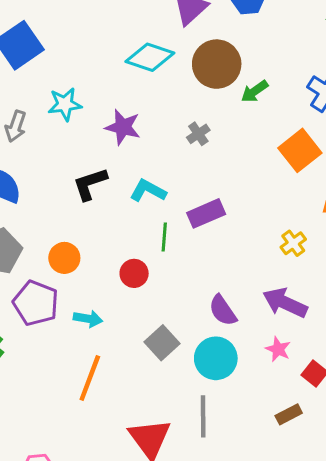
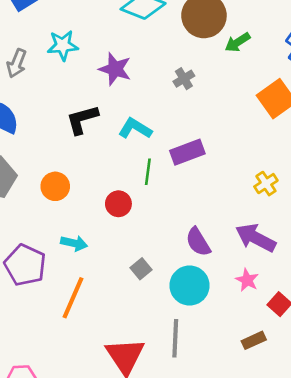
purple pentagon: (36, 303) -> (25, 265), moved
gray square: (162, 343) -> (141, 269), size x0.7

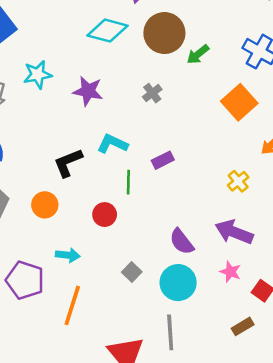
black L-shape: (82, 120) -> (68, 163), moved
purple rectangle: (187, 152) -> (163, 160), size x0.7

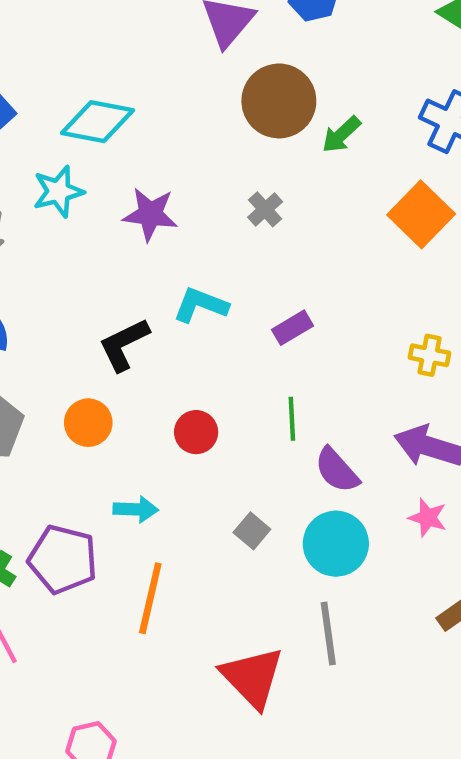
cyan diamond: (108, 31) -> (98, 122), moved
yellow cross: (238, 181) -> (430, 355), turned -35
green line: (128, 182) -> (292, 419), moved

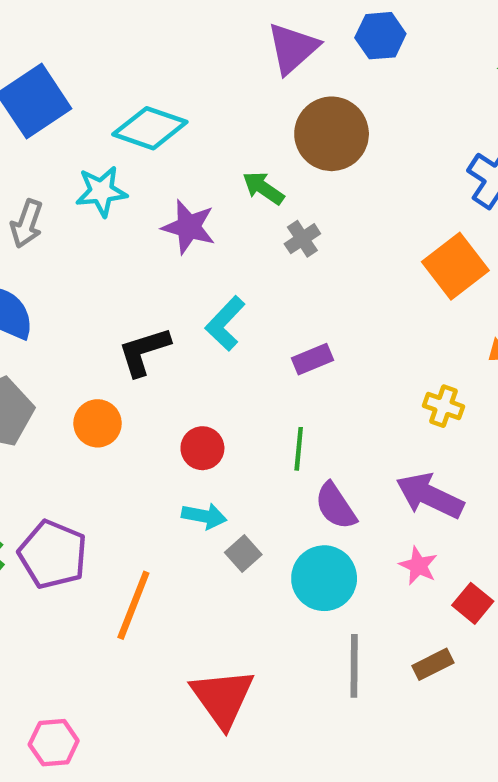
green arrow: (341, 134) -> (263, 188), moved, turned 69
cyan L-shape: (201, 305) -> (225, 324), turned -76
cyan arrow: (136, 509) -> (204, 516), moved
gray line: (328, 633) -> (354, 666), moved

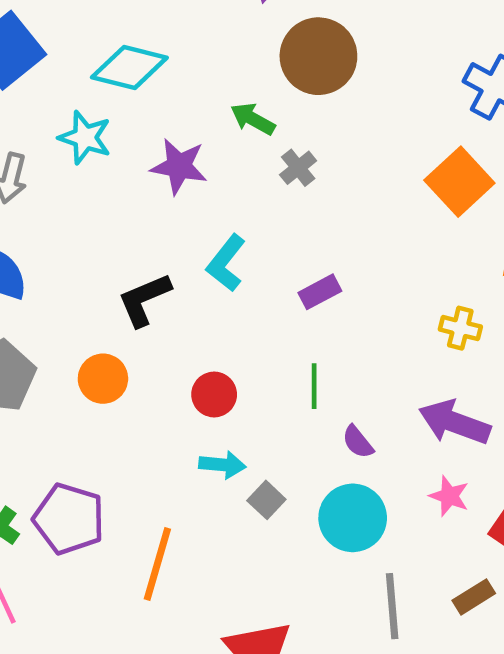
cyan star: (101, 191) -> (85, 138), turned 30
purple semicircle: (336, 506) -> (358, 442), size x0.7

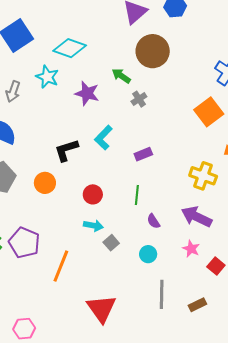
yellow cross: (460, 328) -> (203, 176), size x1.5
cyan circle: (353, 518) -> (148, 254), size x0.6
brown rectangle: (474, 597) -> (197, 305), moved

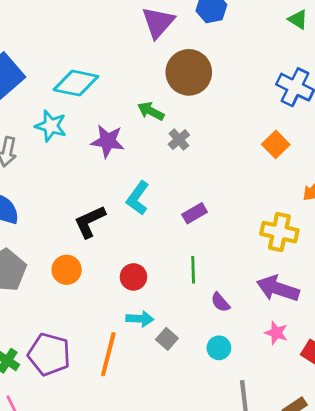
orange square: (209, 112) -> (276, 144), size x0.7
orange line: (61, 266) -> (108, 354), moved

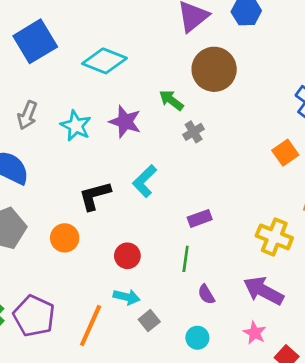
cyan star: (51, 126) -> (76, 126), moved
purple rectangle: (195, 213) -> (200, 218), moved

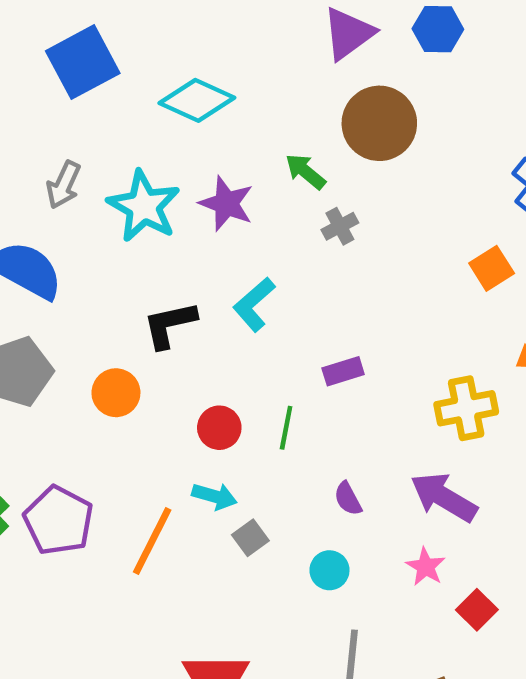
cyan star: (76, 126) -> (144, 206), size x1.4
yellow cross: (274, 237) -> (466, 408), turned -36
green line: (186, 259) -> (286, 428), moved

